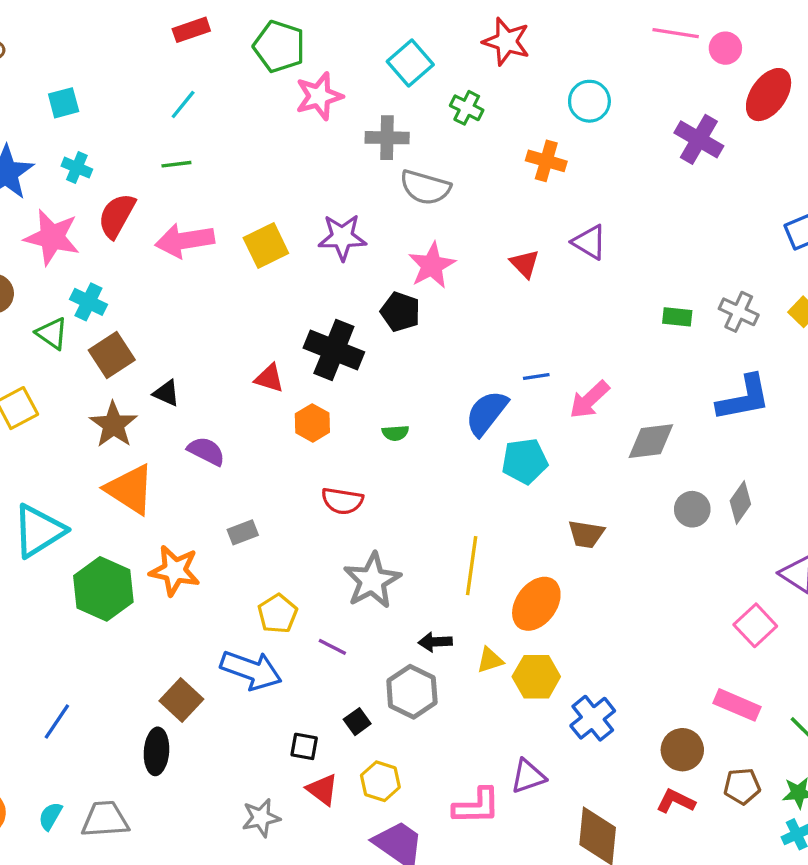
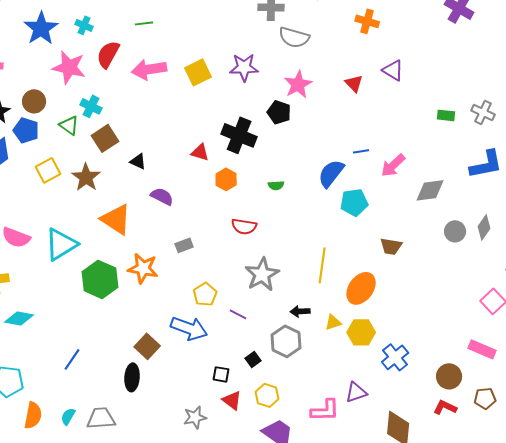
brown star: (113, 425) -> (86, 177), moved

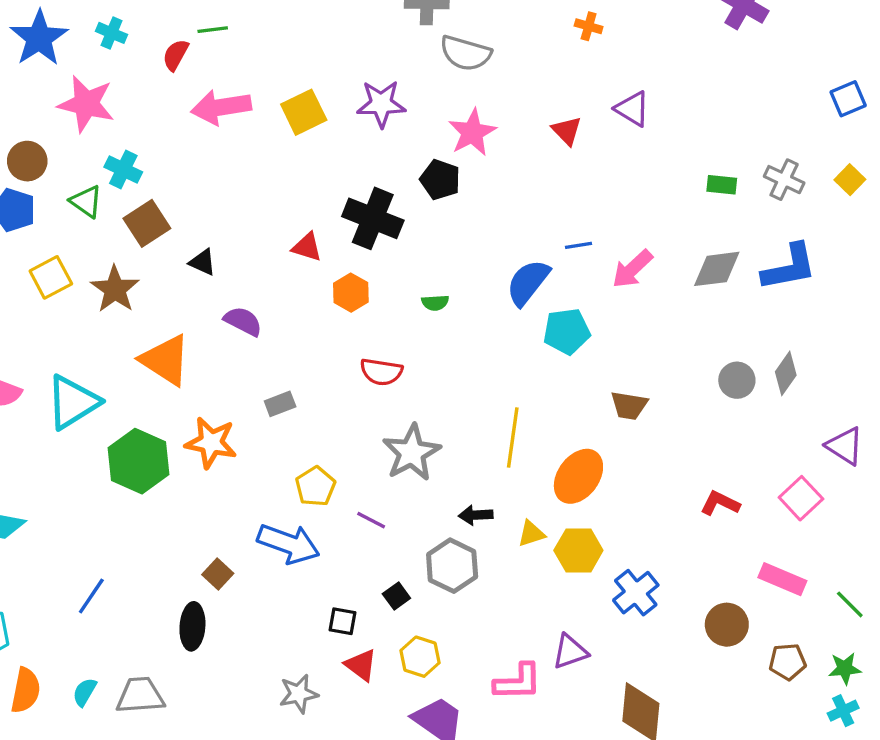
orange cross: (367, 21) -> (589, 26), size x0.7
red semicircle: (108, 54) -> (176, 55), moved, size x0.7
gray diamond: (430, 190) -> (717, 269), moved
brown square: (147, 346) -> (218, 574), size x0.7
red L-shape: (445, 407) -> (720, 503), moved

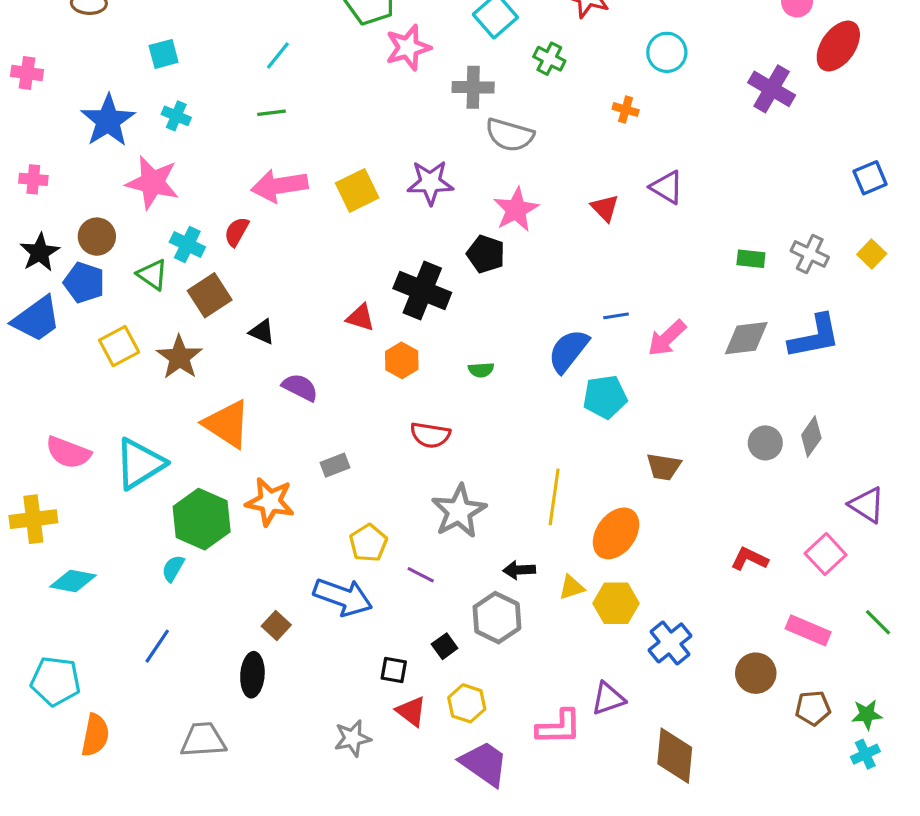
red semicircle: (176, 55) -> (237, 232), moved
green line: (850, 604) -> (878, 622), moved
cyan semicircle: (85, 692) -> (173, 568), moved

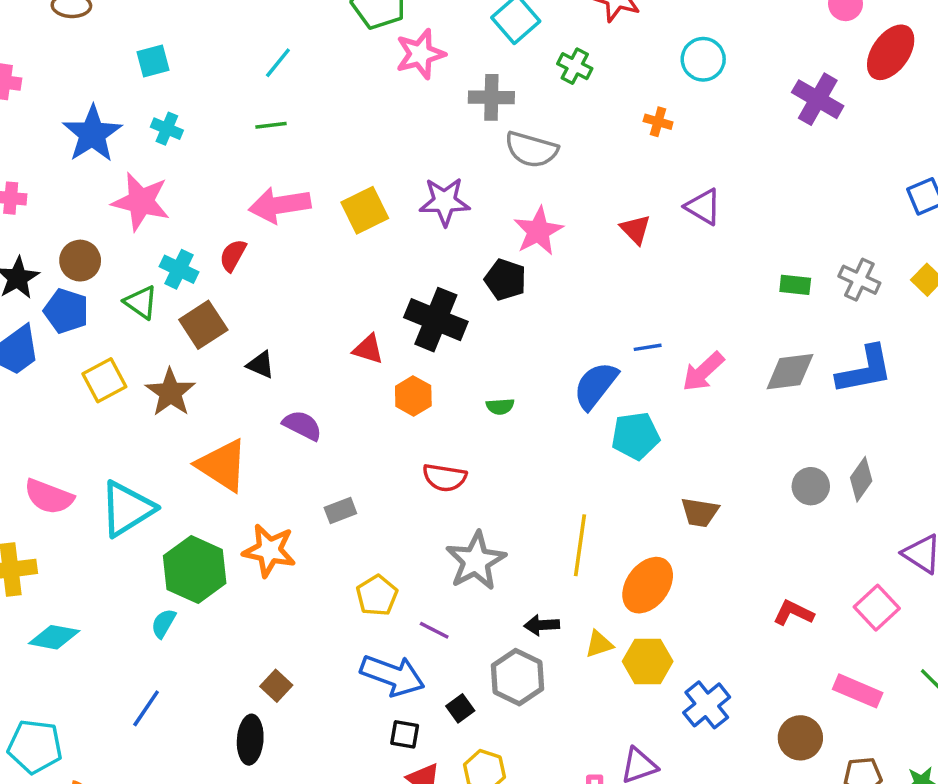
blue arrow: (343, 597) -> (393, 675), moved

